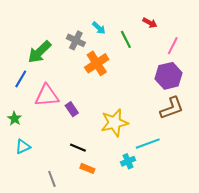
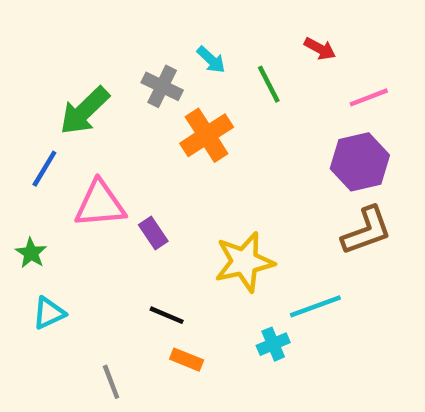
pink line: (173, 46) -> (369, 97), turned 42

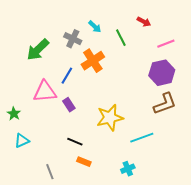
blue line: (44, 169) -> (67, 76), moved
cyan cross: (273, 344) -> (128, 169), moved

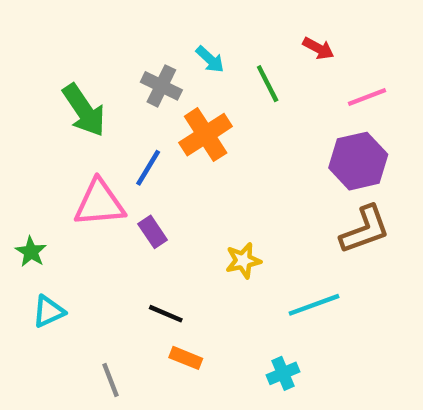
green arrow: (38, 50) -> (84, 110), turned -80
yellow star: (110, 118) -> (243, 261), size x0.6

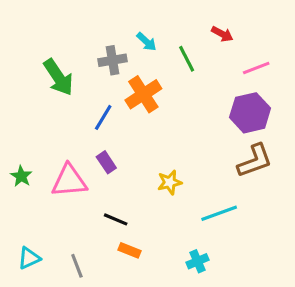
gray cross: (161, 86) -> (112, 60), turned -36
pink triangle: (99, 203) -> (69, 181), moved
cyan triangle: (49, 311) -> (29, 258), moved

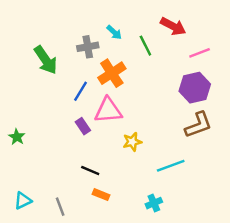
red arrow: (222, 34) -> (173, 26), size x1.5
pink triangle: (69, 181) -> (108, 110), moved

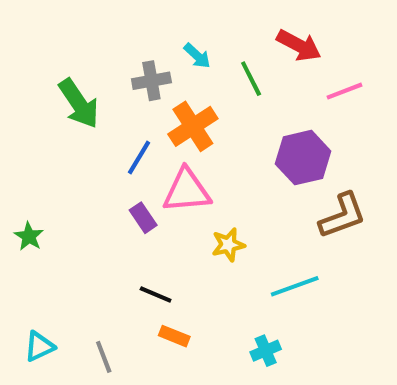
purple hexagon: (195, 88) -> (303, 158), moved

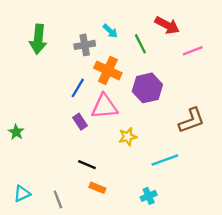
green arrow: (79, 104) -> (38, 39), moved, turned 40
orange cross: (193, 126) -> (108, 71), turned -32
purple hexagon: (303, 158) -> (147, 88), moved

